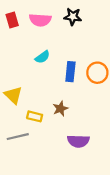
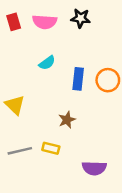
yellow rectangle: (35, 116) -> (51, 148), moved
purple semicircle: (78, 141) -> (94, 168), moved

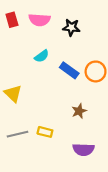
black star: (81, 18) -> (71, 27), moved
blue rectangle: (78, 79) -> (69, 70), turned -60
brown star: (67, 120) -> (79, 111), moved

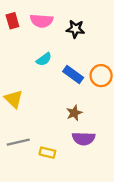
brown star: (79, 111) -> (74, 113), moved
yellow rectangle: (45, 132) -> (47, 153), moved
purple semicircle: (83, 150) -> (84, 139), moved

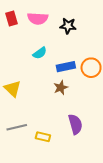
blue rectangle: (73, 74) -> (66, 67), turned -48
brown star: (74, 113) -> (61, 88), moved
purple semicircle: (84, 139) -> (75, 124), turned -108

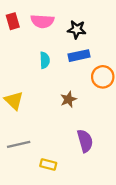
cyan semicircle: (40, 53) -> (45, 60), turned -56
blue rectangle: (66, 67) -> (79, 56), moved
yellow rectangle: (43, 137) -> (48, 164), moved

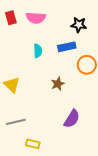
black star: (77, 29) -> (79, 25), moved
purple semicircle: (85, 141) -> (72, 119), turned 48
yellow rectangle: (48, 164) -> (33, 144), moved

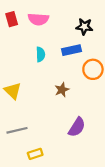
yellow rectangle: (33, 144) -> (35, 154), turned -32

